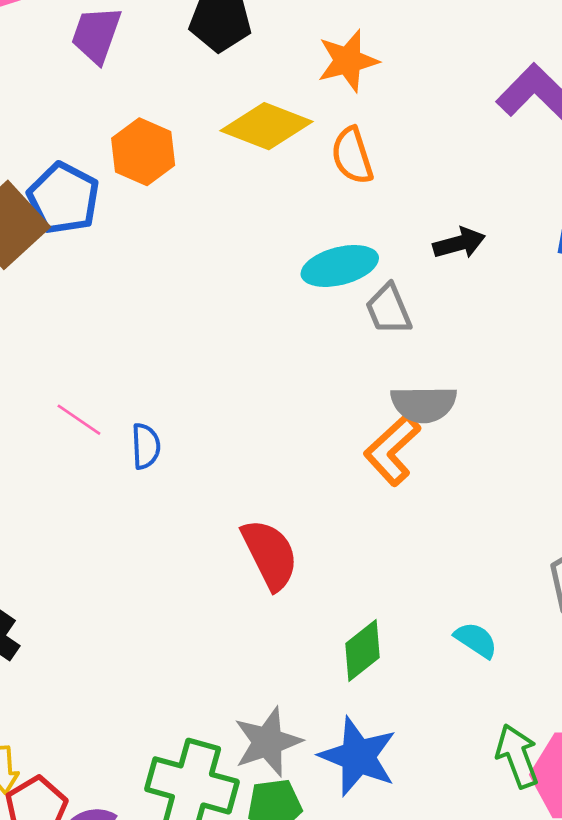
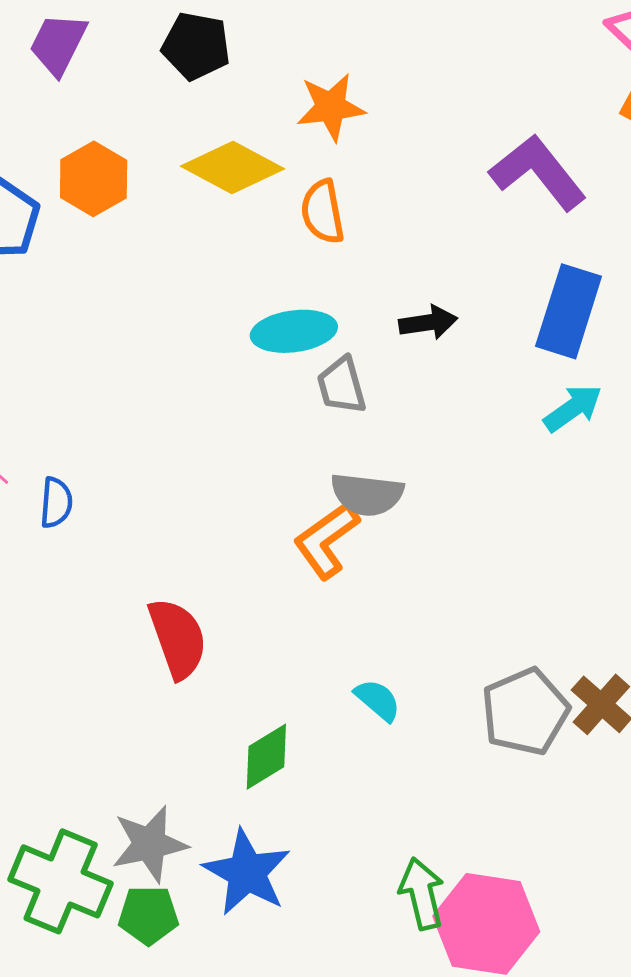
cyan semicircle: (476, 640) -> (378, 700), moved

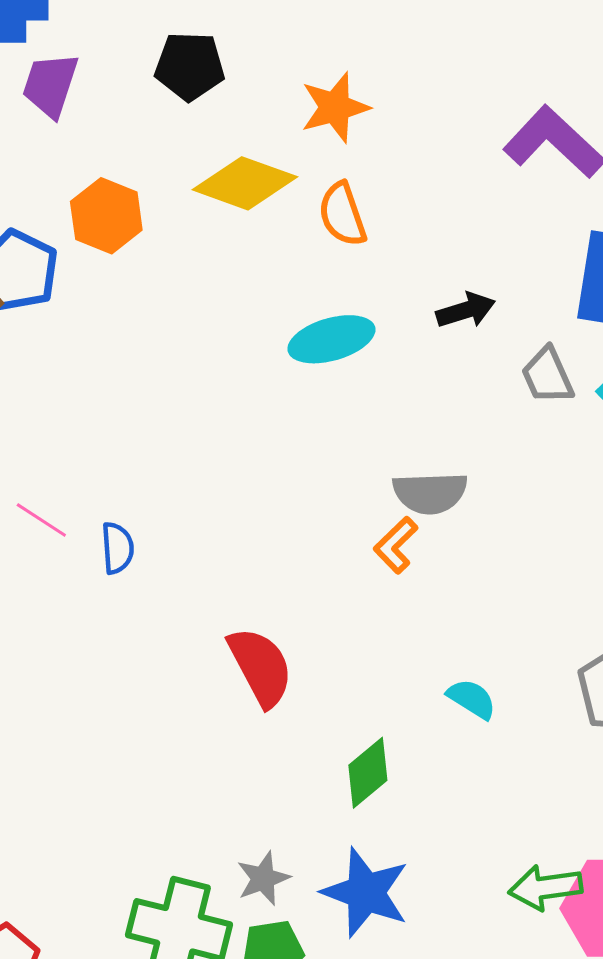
gray trapezoid: (342, 385) -> (547, 376), moved
orange L-shape: (326, 540) -> (396, 545), size x0.7
gray star: (150, 844) -> (263, 878), size x0.7
green arrow: (422, 894) -> (545, 887), turned -76

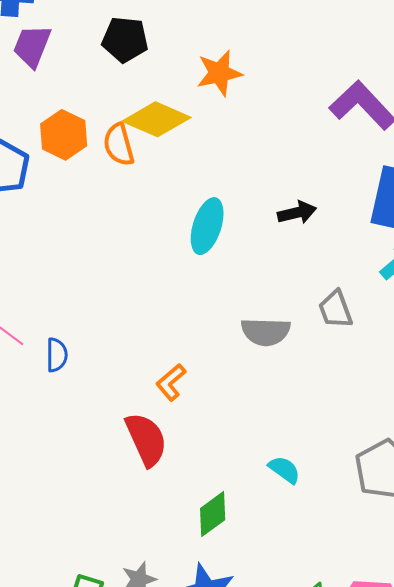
orange semicircle: (342, 214) -> (119, 145), moved
cyan ellipse: (331, 339) -> (207, 226), turned -60
gray trapezoid: (547, 376) -> (336, 309), moved
orange L-shape: (396, 545) -> (171, 382), moved

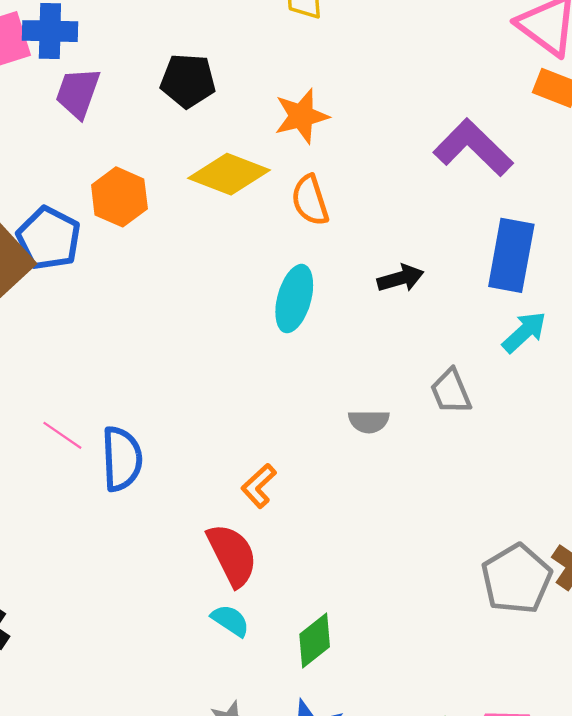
orange semicircle: (119, 145) -> (310, 200), moved
gray semicircle: (266, 332) -> (369, 421), size x0.7
blue semicircle: (57, 355) -> (122, 459), size x1.6
cyan semicircle: (284, 470) -> (230, 621), moved

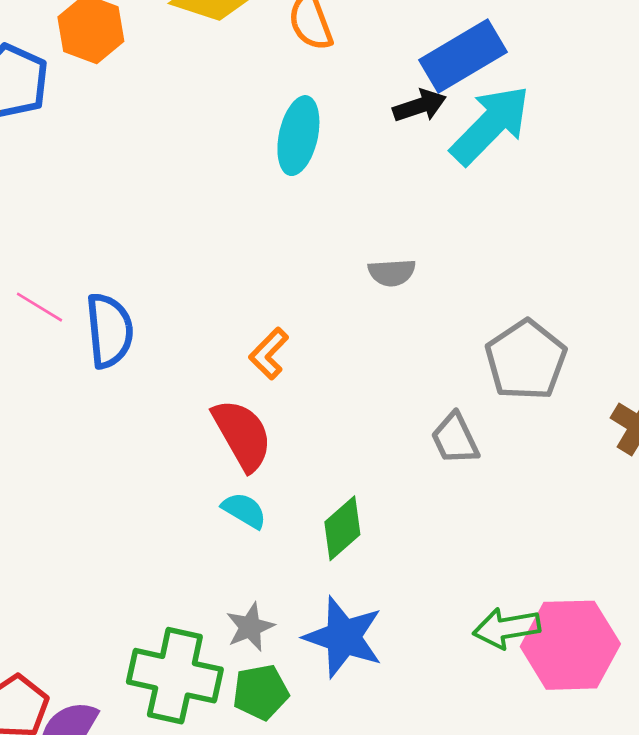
blue rectangle: (511, 255) -> (463, 56), moved, turned 52
cyan arrow: (524, 332) -> (490, 125), moved, size x1.6
gray trapezoid: (451, 391) -> (455, 439), moved
gray pentagon: (517, 579) -> (526, 360), moved

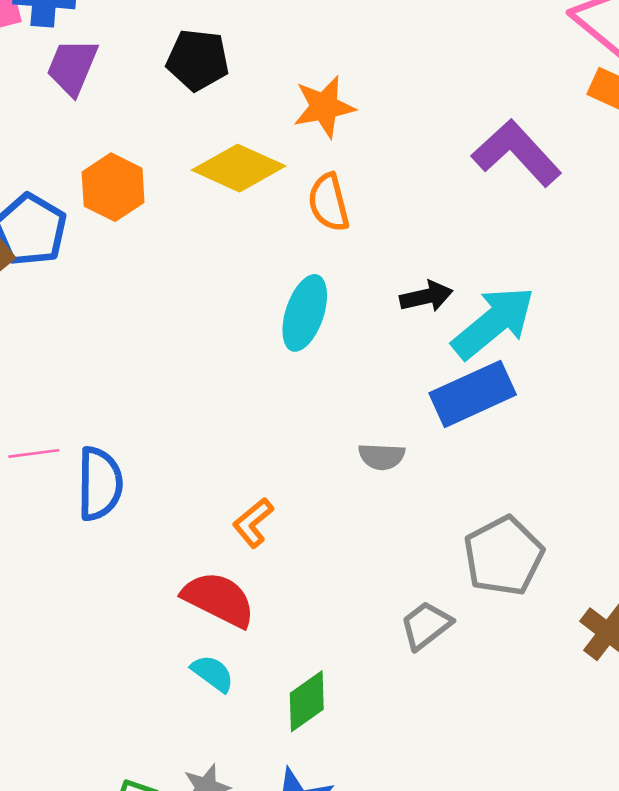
blue rectangle: (463, 56) -> (473, 394), moved
pink line: (40, 307) -> (34, 453), turned -45
red semicircle: (242, 435) -> (219, 599), turned -40
gray trapezoid: (455, 439) -> (426, 625), turned 72

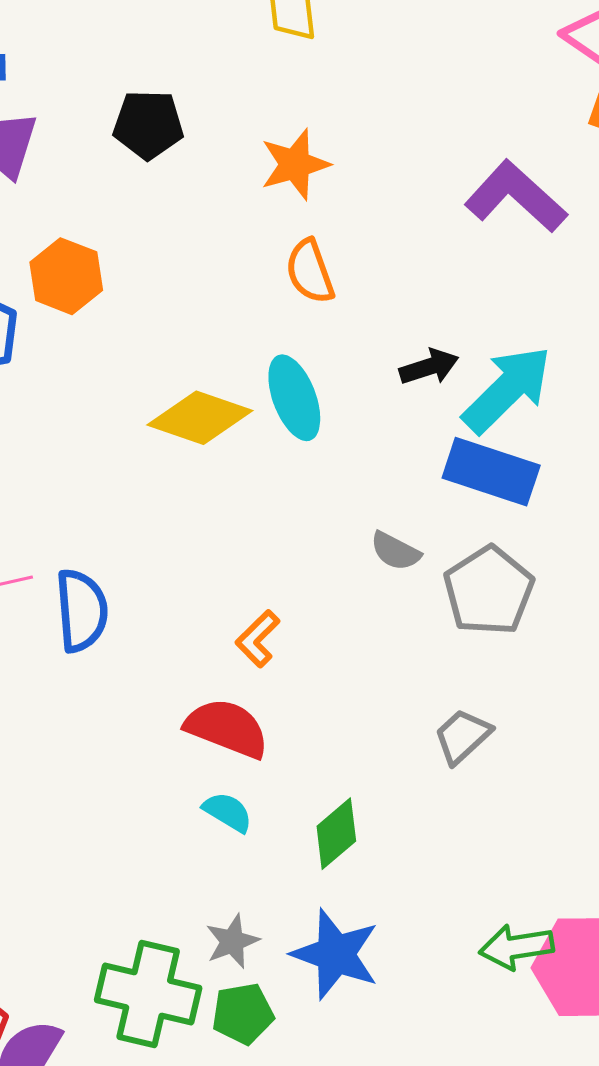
yellow diamond: (239, 168) -> (200, 418), moved
cyan ellipse: (305, 313) -> (294, 398), turned -34
blue rectangle: (473, 394) -> (491, 472), turned 48
gray semicircle: (382, 456) -> (395, 551), turned 30
gray pentagon: (504, 556) -> (489, 591), moved

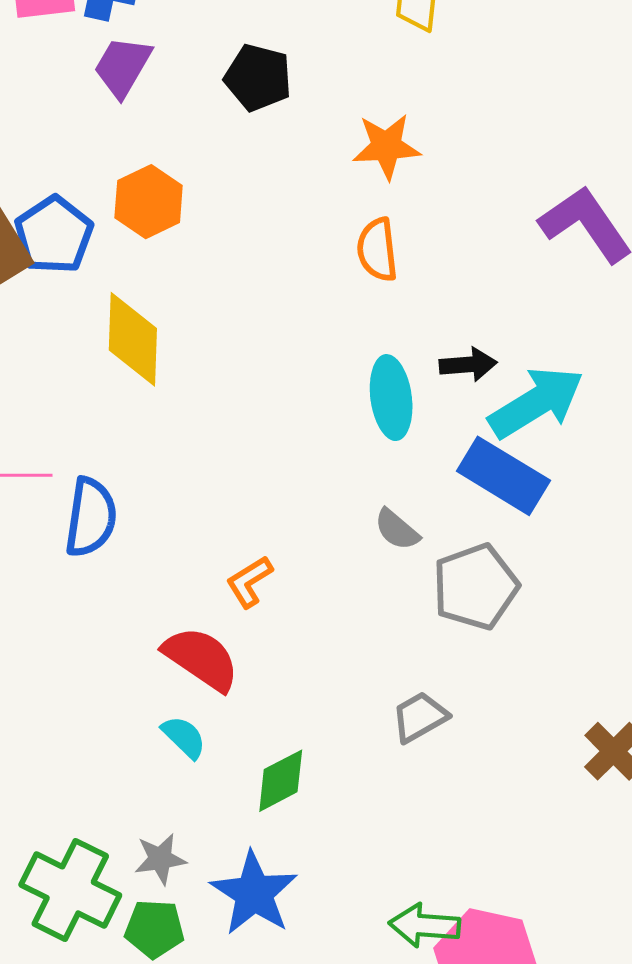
cyan ellipse: (294, 398) -> (391, 398), moved
yellow diamond: (200, 418) -> (133, 339), moved, turned 60

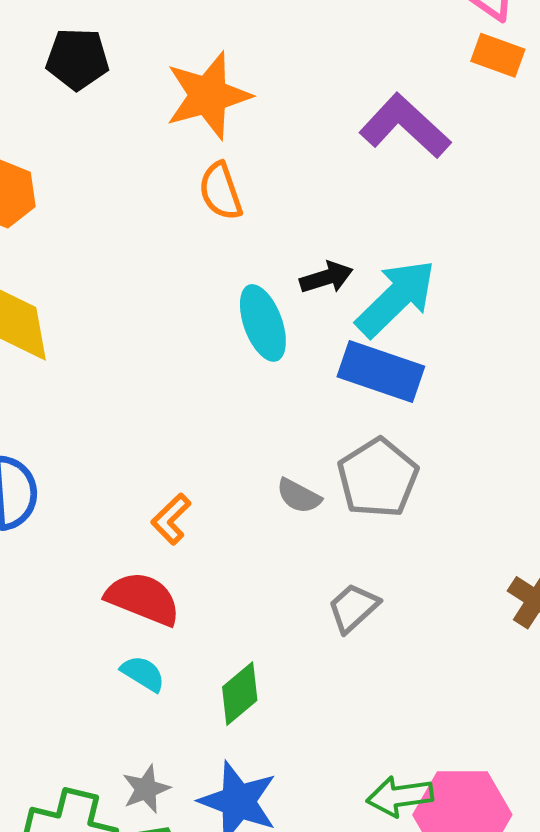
orange star: (386, 146) -> (208, 96), size x1.4
gray semicircle: (397, 530) -> (299, 496), moved

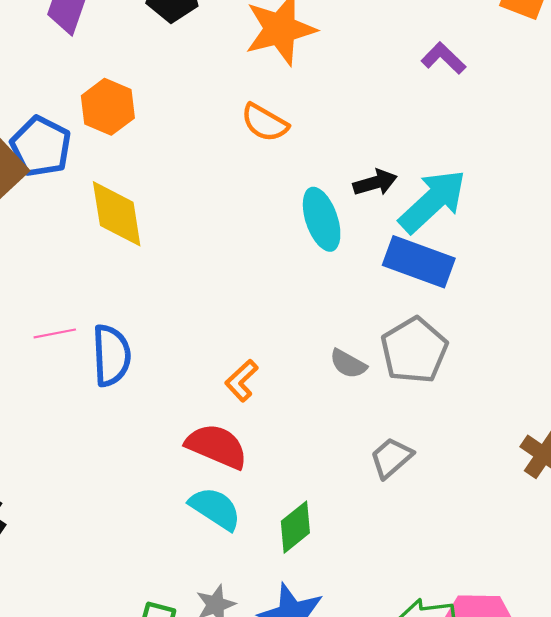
purple L-shape: (405, 126) -> (443, 58), size x0.6
orange semicircle: (221, 191) -> (265, 123), moved, turned -42
cyan semicircle: (143, 674) -> (215, 508), size x1.4

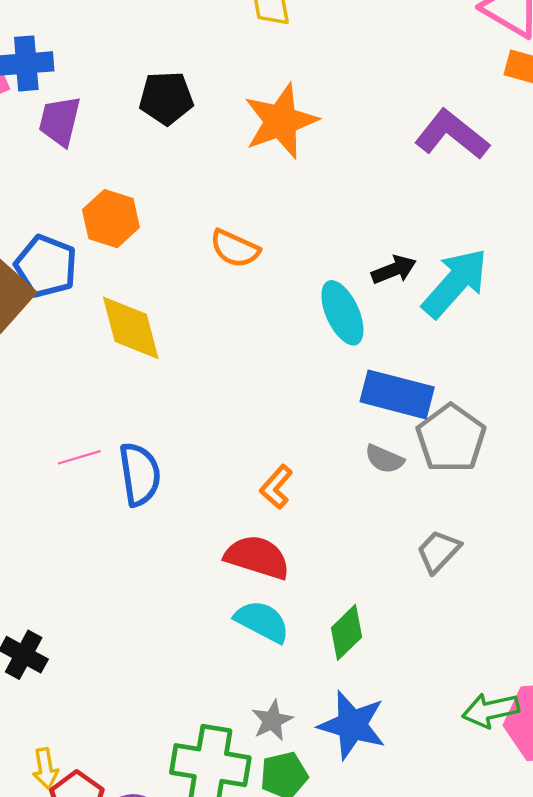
purple L-shape: (443, 58) -> (452, 135), size x1.6
orange semicircle: (265, 123) -> (235, 249), moved
blue rectangle: (419, 262) -> (397, 394), moved

